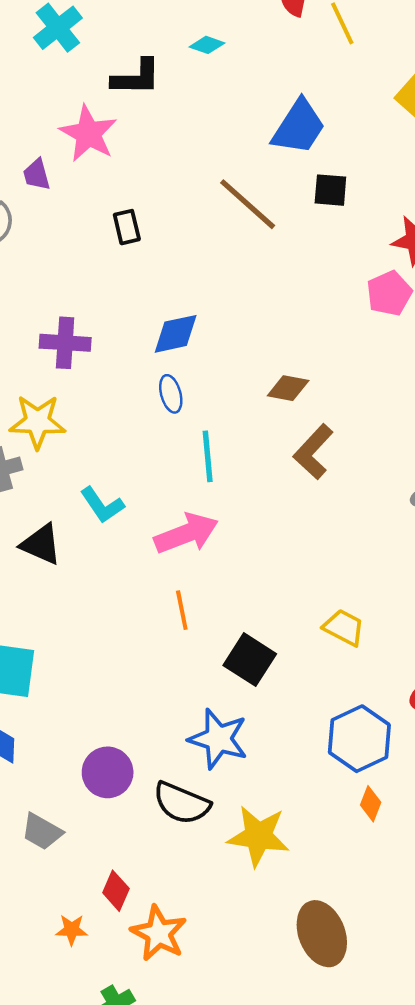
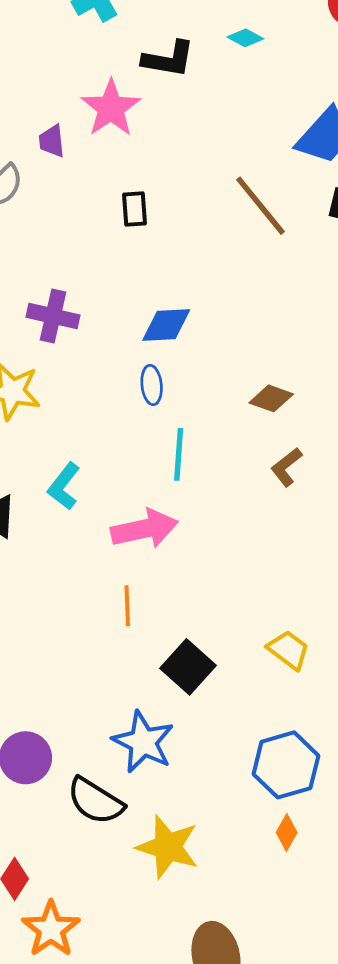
brown L-shape: (313, 452) -> (286, 467), size x0.7
cyan L-shape: (102, 505) -> (64, 486), turned 63

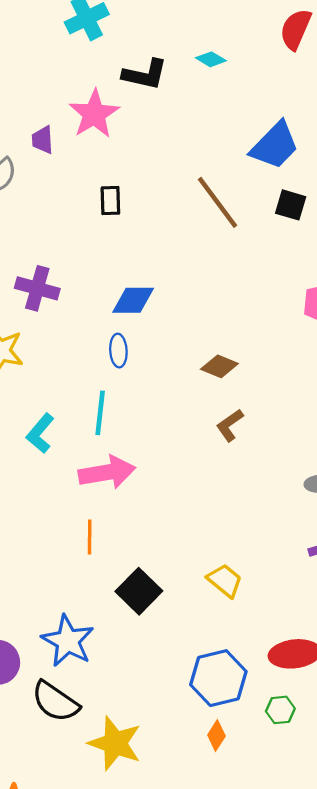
cyan line: (179, 454) -> (100, 413), moved
blue star: (143, 742) -> (68, 641), moved

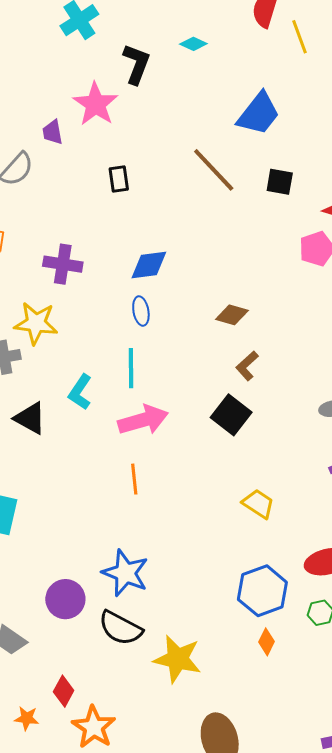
black L-shape: (145, 74) -> (136, 64), turned -75
black square: (291, 205) -> (280, 182), moved
black square: (139, 591) -> (231, 415), moved

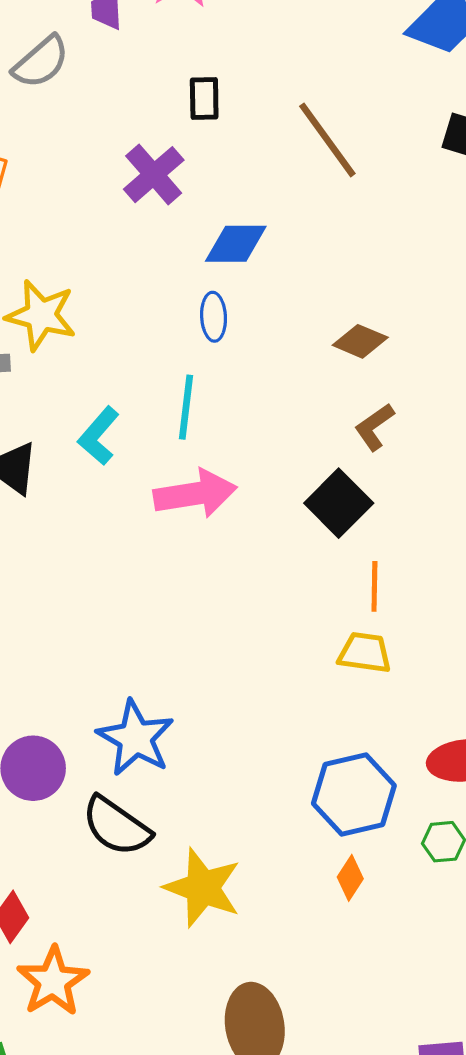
brown line: (214, 170) -> (327, 140), moved
purple cross: (63, 264) -> (154, 175), moved, turned 33
orange line: (134, 479) -> (374, 586), moved
yellow trapezoid: (258, 504) -> (365, 653), turned -32

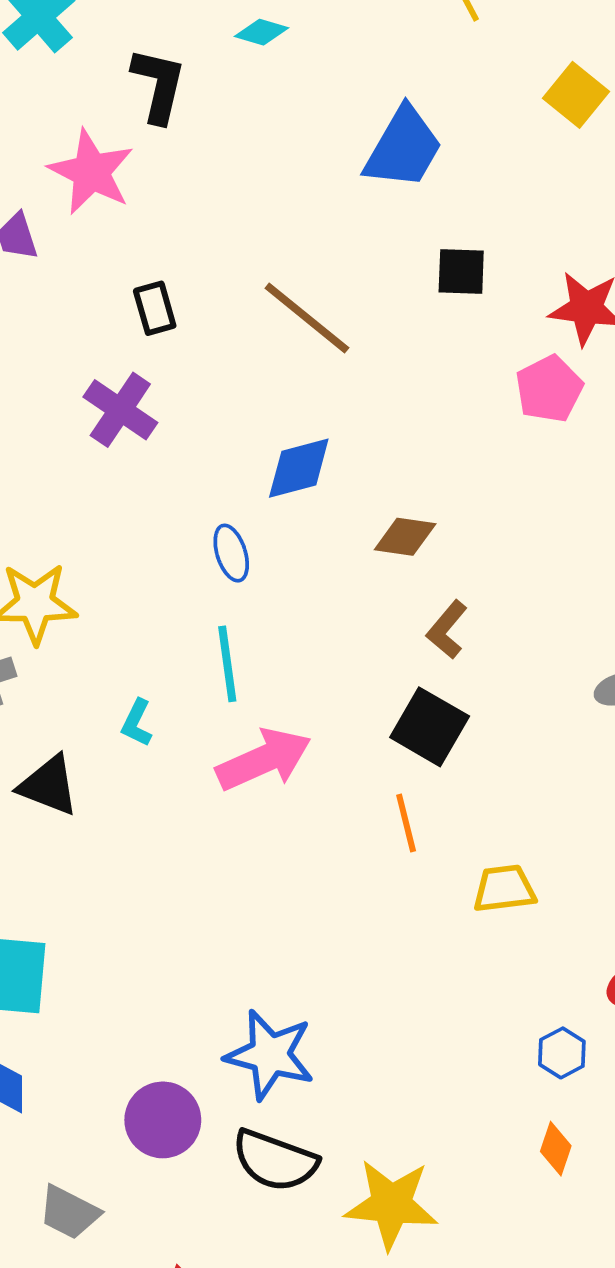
blue diamond: (236, 244) -> (299, 468), moved
cyan L-shape: (99, 436) -> (137, 723), size x0.7
orange line: (374, 586) -> (406, 823), moved
blue hexagon: (354, 794) -> (562, 1053), moved, size x0.5

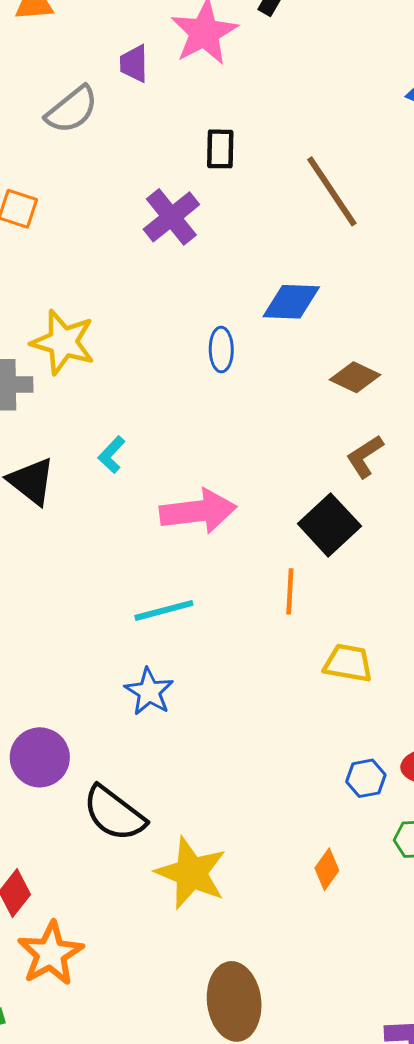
cyan line: (227, 664) -> (164, 610), moved, turned 66
blue hexagon: (562, 1053) -> (366, 778), moved
blue star: (270, 1055) -> (149, 692), moved, size x0.7

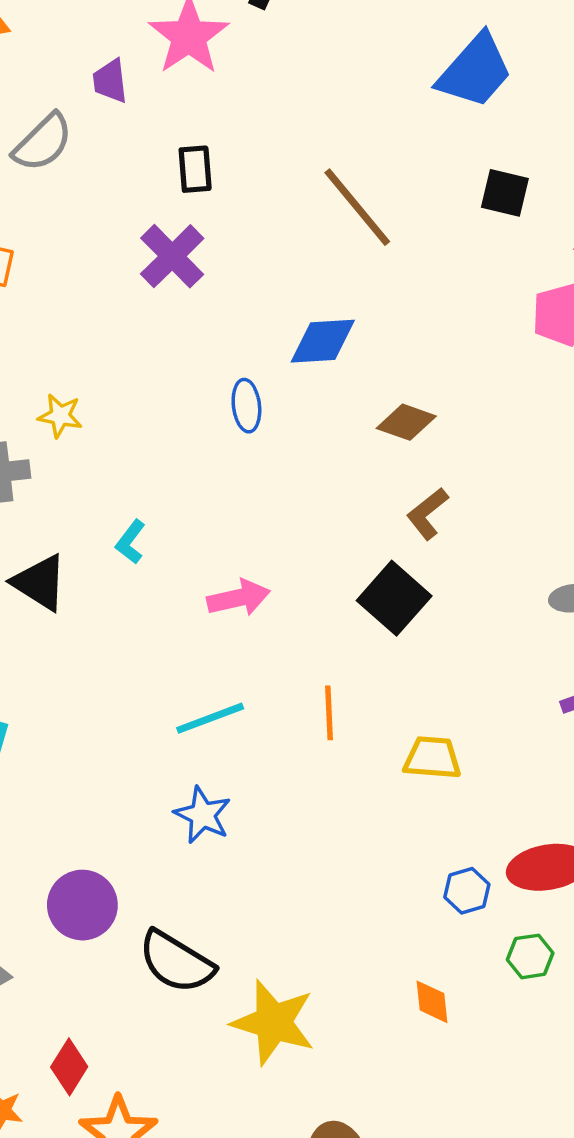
black rectangle: (220, 149) -> (195, 169), moved
yellow star: (63, 342) -> (60, 416), size x0.6
pink arrow: (198, 511) -> (239, 598), size x0.7
orange line: (290, 591) -> (329, 713), moved
orange diamond: (327, 869) -> (432, 1002), turned -36

